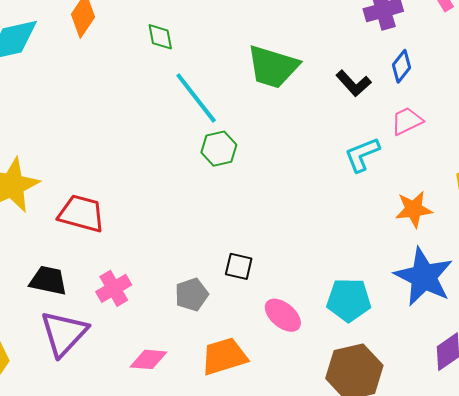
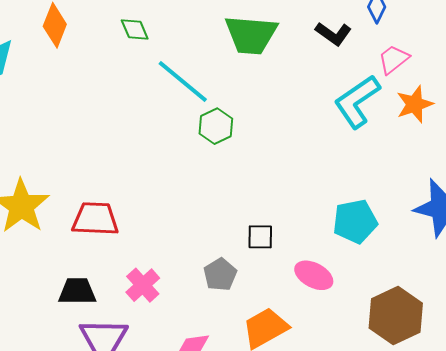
cyan L-shape: (362, 155) -> (357, 102), size x1.4
orange star: (414, 209) -> (415, 104), moved
cyan pentagon: (349, 300) -> (355, 221), moved

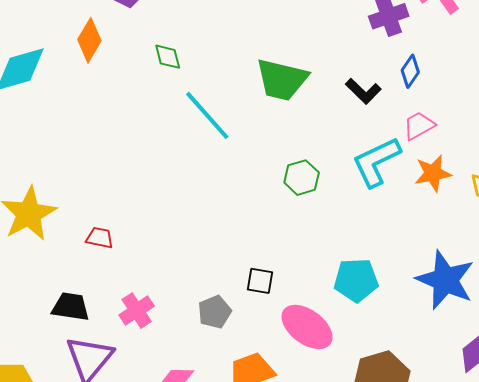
green hexagon: (216, 126) -> (302, 178), moved
red trapezoid: (95, 219) -> (100, 238), size x0.6
pink ellipse: (314, 275) -> (307, 327), size x1.4

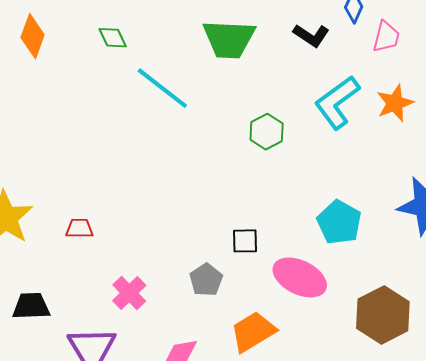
pink trapezoid: (419, 126) -> (386, 37), moved, turned 144
cyan pentagon: (356, 280) -> (339, 222), turned -30
black trapezoid: (71, 307) -> (31, 306), moved

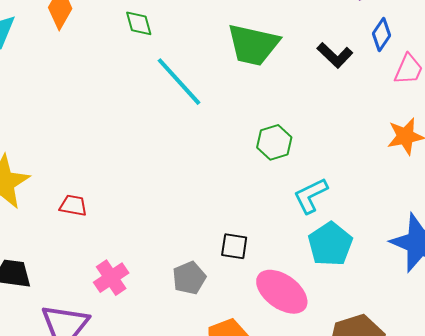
cyan L-shape: (337, 102) -> (311, 195), moved, size x0.7

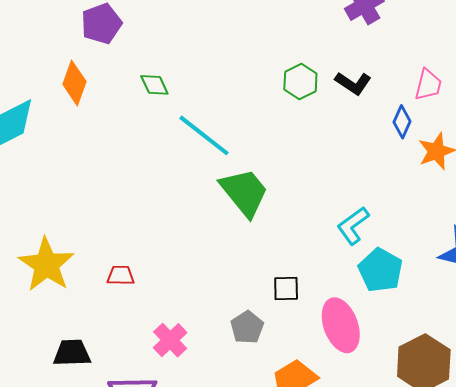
blue diamond: (381, 35) -> (402, 122), moved
green trapezoid: (253, 45) -> (244, 192), moved, turned -132
green hexagon: (274, 142) -> (300, 81), moved
pink ellipse: (282, 292) -> (341, 325), turned 44

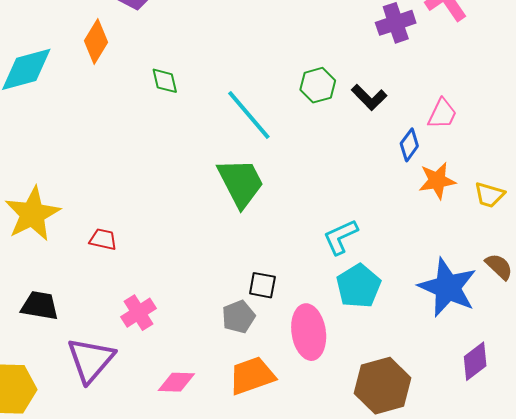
green diamond: (154, 85) -> (165, 81), moved
cyan line: (204, 135) -> (249, 115), moved
gray pentagon: (247, 327) -> (238, 317), moved

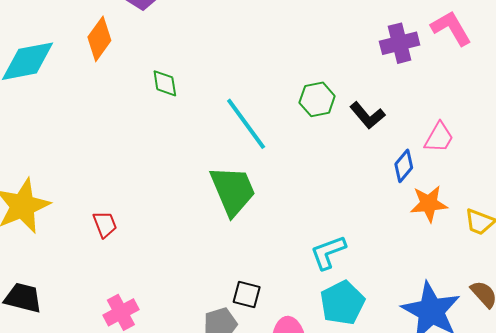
red trapezoid: (103, 239) -> (105, 224), moved, turned 52

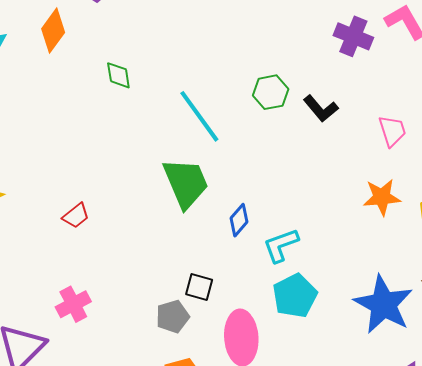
purple cross: (400, 43) -> (353, 36), turned 36
pink trapezoid: (439, 137) -> (392, 131), turned -48
blue diamond: (404, 166) -> (239, 220), moved
red trapezoid: (105, 224) -> (76, 216), moved, turned 72

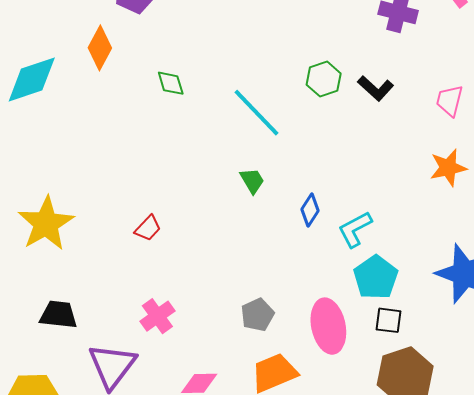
pink trapezoid: (392, 131) -> (450, 101), turned -140
green trapezoid: (186, 183) -> (252, 181), size x0.5
black square: (199, 287) -> (388, 320), moved

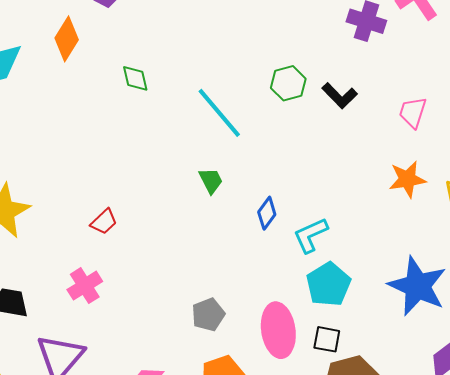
pink cross: (157, 316) -> (85, 286), moved
black square: (388, 320) -> (327, 339), moved

